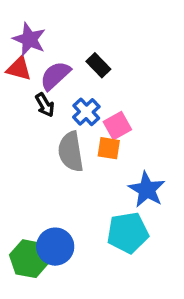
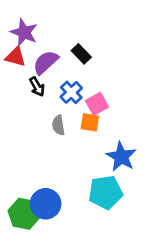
gray semicircle: (71, 152) -> (58, 125), size x0.6

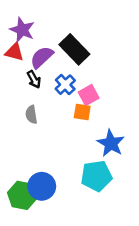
black rectangle: (81, 54) -> (74, 49), size x1.6
gray semicircle: (58, 125) -> (31, 115), moved

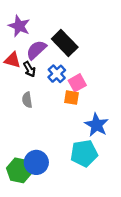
red triangle: (14, 52) -> (12, 60), moved

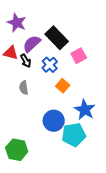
pink square: (77, 83) -> (79, 56), moved
orange square: (72, 98) -> (63, 86), turned 32
blue circle: (36, 162) -> (54, 121), moved

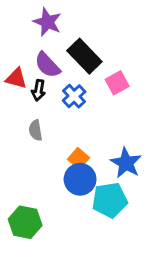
purple star: (17, 23) -> (47, 22), moved
purple semicircle: (32, 44) -> (47, 65), turned -90
black arrow: (26, 61) -> (38, 90), turned 40
orange square: (63, 86) -> (79, 158), moved

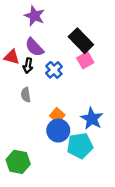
black rectangle: (84, 56) -> (81, 41), moved

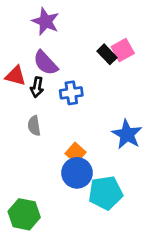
black rectangle: (81, 41) -> (107, 54), size x0.6
pink square: (85, 60) -> (123, 50), moved
blue cross: (54, 70) -> (71, 93), turned 35
blue star: (92, 119) -> (127, 134), moved

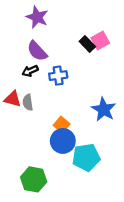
red triangle: (16, 76) -> (13, 99), moved
black arrow: (37, 87) -> (30, 71), turned 56
green hexagon: (24, 214) -> (34, 179), moved

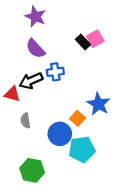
black arrow: (30, 71) -> (31, 81), moved, size x1.5
gray semicircle: (28, 102) -> (25, 121), moved
orange square: (62, 125) -> (77, 118), moved

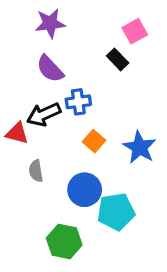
purple star: (35, 17) -> (50, 23), turned -30
pink square: (95, 39) -> (135, 31), moved
orange square: (77, 118) -> (94, 141), moved
green hexagon: (32, 170) -> (64, 241), moved

